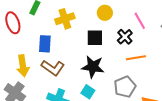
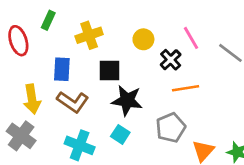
yellow circle: (105, 13) -> (143, 39), moved
black square: (95, 38) -> (109, 71), moved

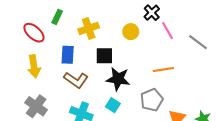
red ellipse: (18, 41) -> (34, 33), turned -30
black cross: (171, 60) -> (152, 13), moved
yellow arrow: (32, 99) -> (34, 66), moved

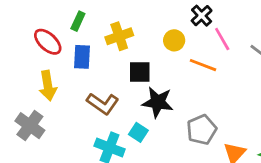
blue rectangle: (68, 55) -> (82, 57), moved
orange line: (163, 69) -> (203, 65), moved, turned 30
cyan square: (113, 105) -> (138, 132), moved
gray cross: (36, 106) -> (30, 126), moved

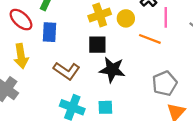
yellow cross: (119, 36) -> (100, 15), moved
pink line: (222, 39) -> (166, 17), turned 30
gray pentagon: (202, 130) -> (165, 83), moved
cyan square: (138, 132) -> (105, 107), moved, turned -35

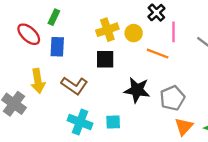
yellow arrow: (21, 56) -> (38, 81), moved
black star: (112, 70) -> (137, 90), moved

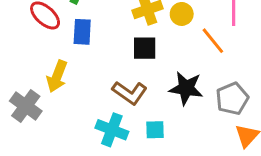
orange line: (158, 54) -> (213, 41), turned 30
yellow arrow: (38, 81) -> (57, 76), turned 30
brown L-shape: (74, 86) -> (130, 93), moved

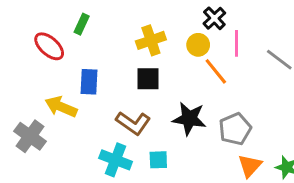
yellow circle: (182, 14) -> (198, 45), moved
blue rectangle: (82, 32) -> (89, 82), moved
yellow arrow: (57, 76) -> (61, 107), turned 92

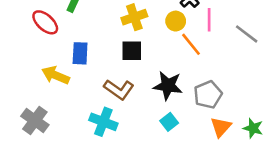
gray cross: (30, 136) -> (35, 120), moved
cyan square: (158, 160) -> (169, 122), moved, turned -36

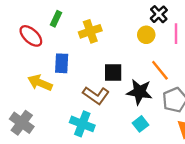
yellow cross: (134, 17) -> (90, 31), moved
orange line: (191, 44) -> (160, 70), moved
black square: (132, 51) -> (113, 72), moved

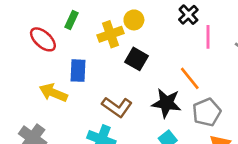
yellow circle: (146, 35) -> (134, 20), moved
black square: (113, 72) -> (137, 59), moved, turned 30

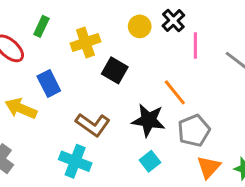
yellow circle: (134, 20) -> (140, 26), moved
blue rectangle: (78, 71) -> (49, 84), turned -30

